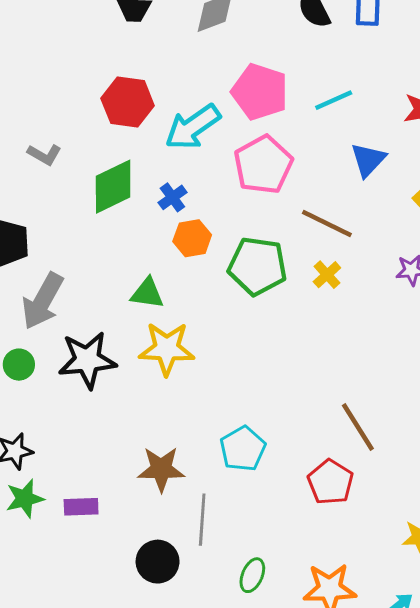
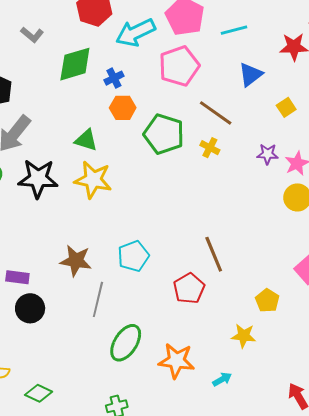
yellow cross: (327, 275) -> (210, 148), turned -30
black circle: (158, 562) -> (30, 308), moved
green ellipse: (252, 575) -> (126, 343), size x1.6

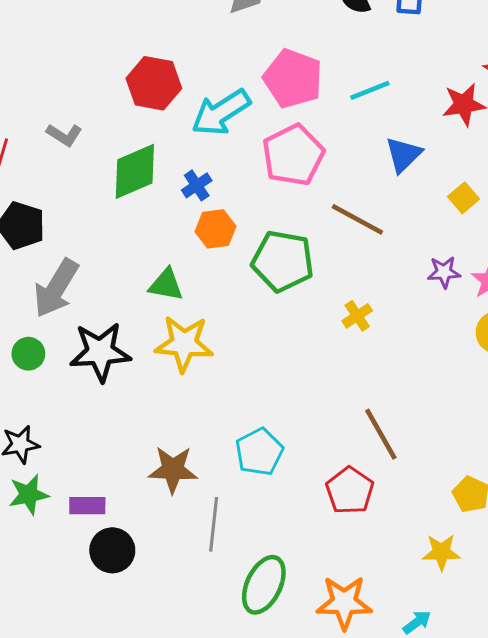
yellow cross: (210, 148) -> (357, 316), moved, turned 36

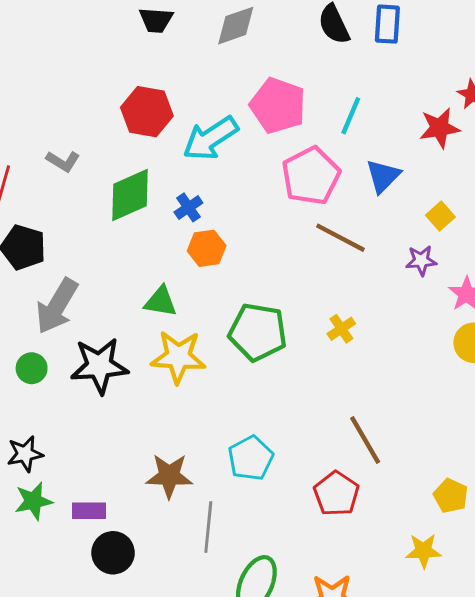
cyan line: (370, 90) -> (351, 116), turned -45
pink pentagon: (293, 155) -> (311, 176), moved
green pentagon: (283, 261) -> (258, 332), moved
purple star: (444, 272) -> (421, 261), moved

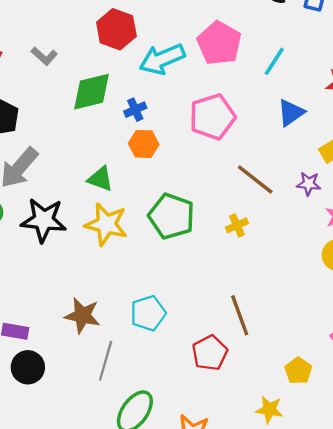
pink pentagon: (311, 176) -> (212, 117), moved
brown line: (340, 238) -> (255, 179), moved

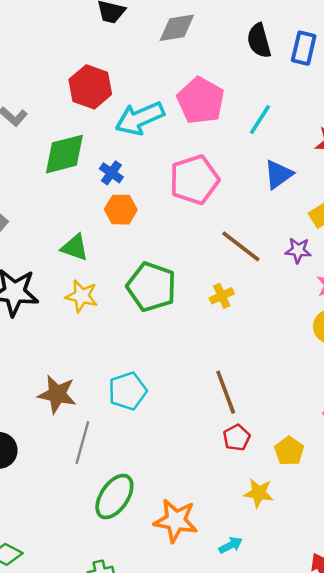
blue cross: (135, 110) -> (111, 173), turned -30
yellow star: (106, 224) -> (82, 296), size x0.7
red pentagon: (210, 353) -> (237, 438), moved, size x0.7

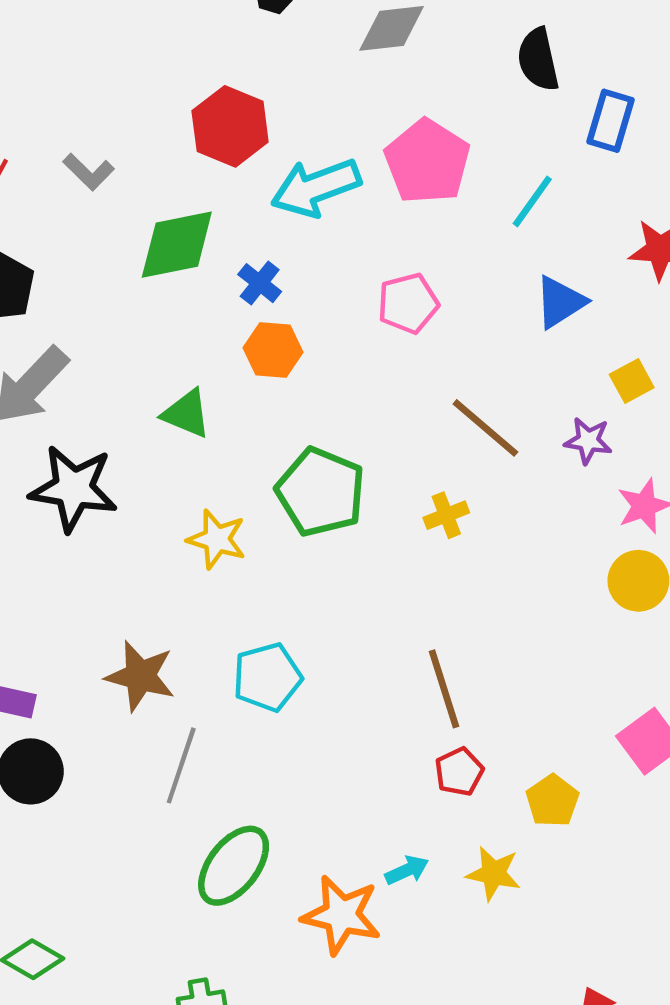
blue rectangle: (304, 48) -> (610, 121), moved
pink pentagon: (194, 180) -> (408, 303), size x0.7
yellow star: (82, 296) -> (217, 539), moved
cyan arrow: (231, 545) -> (407, 870), moved

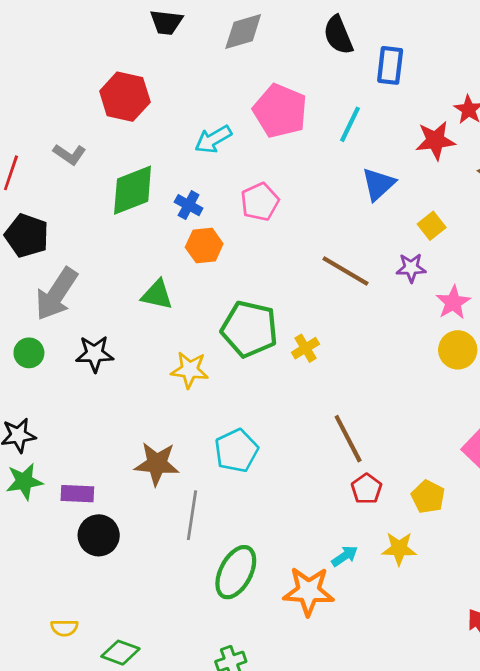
red hexagon: (230, 126) -> (125, 97), moved
cyan arrow: (316, 188) -> (213, 139), size x0.7
pink pentagon: (408, 303) -> (260, 202), moved
black star: (74, 488) -> (95, 354), size x0.7
yellow cross: (446, 515) -> (305, 348), moved

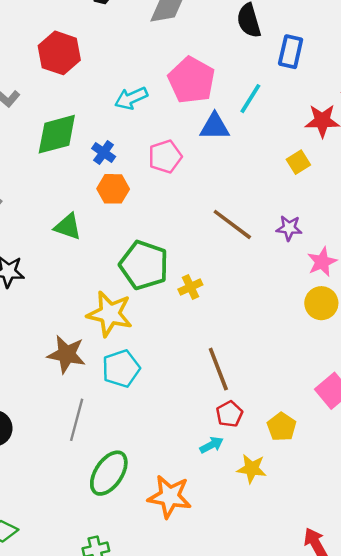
blue triangle: (378, 184) -> (215, 126), moved, turned 36
yellow square: (432, 226) -> (298, 162), moved
yellow star: (190, 370) -> (110, 314), moved, size x1.4
brown star: (157, 464) -> (67, 354), moved
cyan arrow: (345, 556) -> (212, 445), moved

